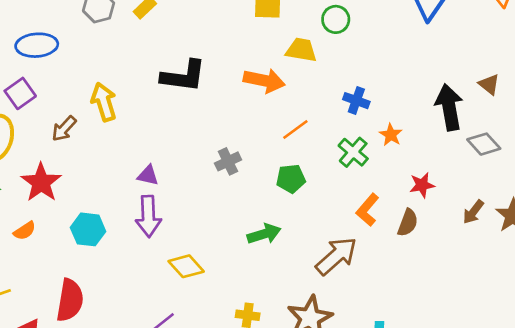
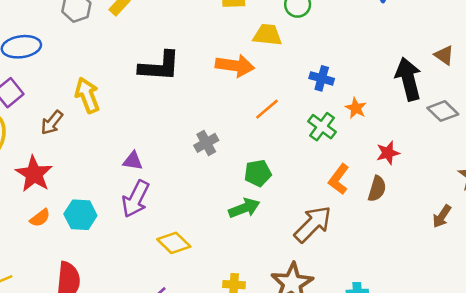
green pentagon: (291, 179) -> (258, 173), moved
brown arrow: (473, 212) -> (442, 216), moved
purple arrow: (148, 216) -> (136, 199), turned 33
orange semicircle: (25, 231) -> (40, 218), moved

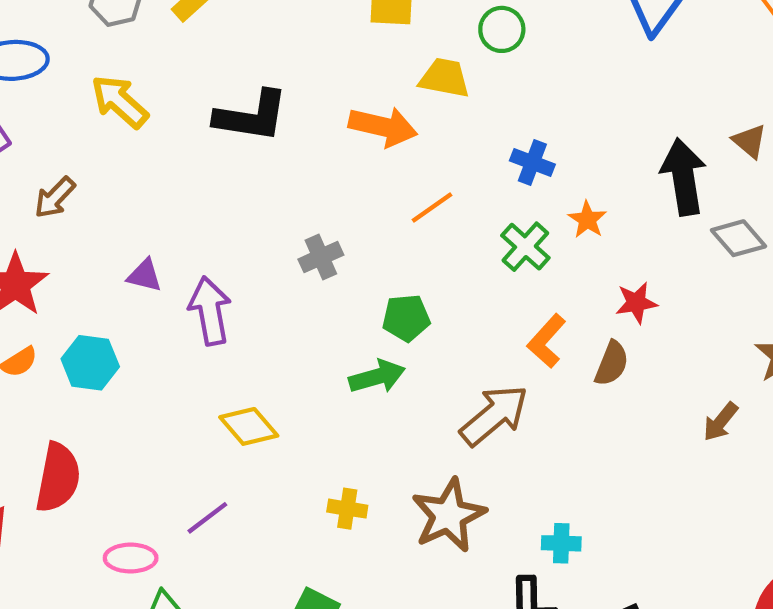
yellow arrow: (87, 95) -> (120, 101), moved, turned -32
purple triangle: (133, 161) -> (145, 275), moved
purple arrow: (136, 199) -> (210, 311), moved, turned 138

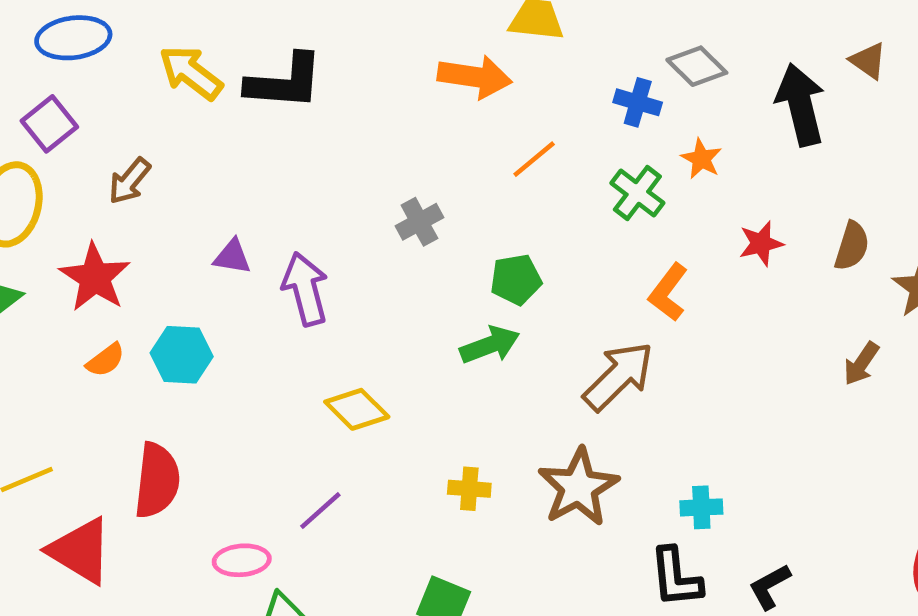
black L-shape: (251, 116) -> (285, 82), moved
gray diamond: (739, 238) -> (697, 66), moved
brown semicircle: (612, 363) -> (852, 246), moved

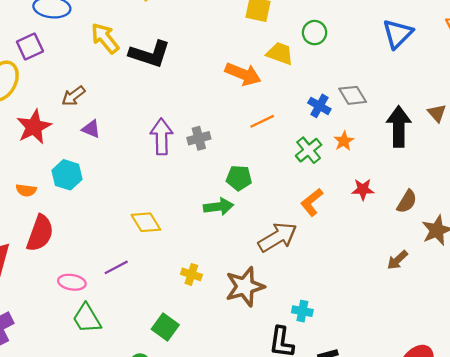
brown arrow: (129, 181) -> (73, 96), moved
purple triangle: (232, 257) -> (91, 129), moved
purple arrow: (305, 289) -> (162, 137), moved
orange semicircle: (105, 360) -> (26, 190), moved, turned 30

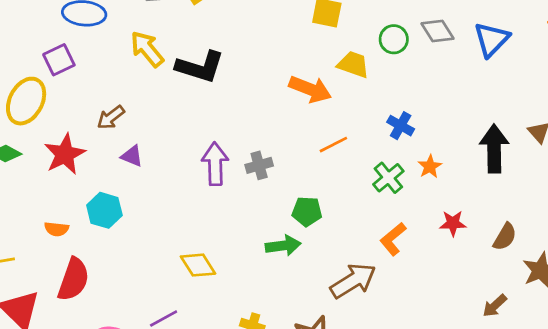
gray diamond: (353, 95) -> (437, 31), moved

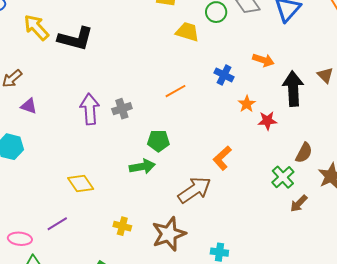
orange arrow: (310, 89) -> (263, 60), moved, size x0.7
green cross: (388, 178) -> (283, 177), moved
red star: (453, 223) -> (267, 121), moved

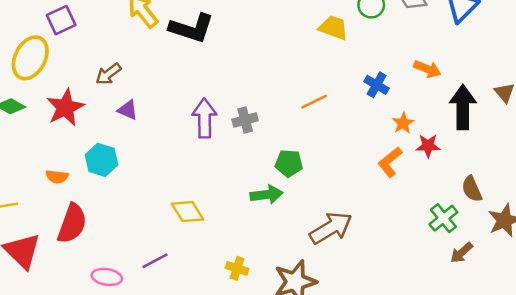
brown semicircle: (304, 153) -> (472, 189), turned 125
orange L-shape: (222, 158) -> (390, 162), moved

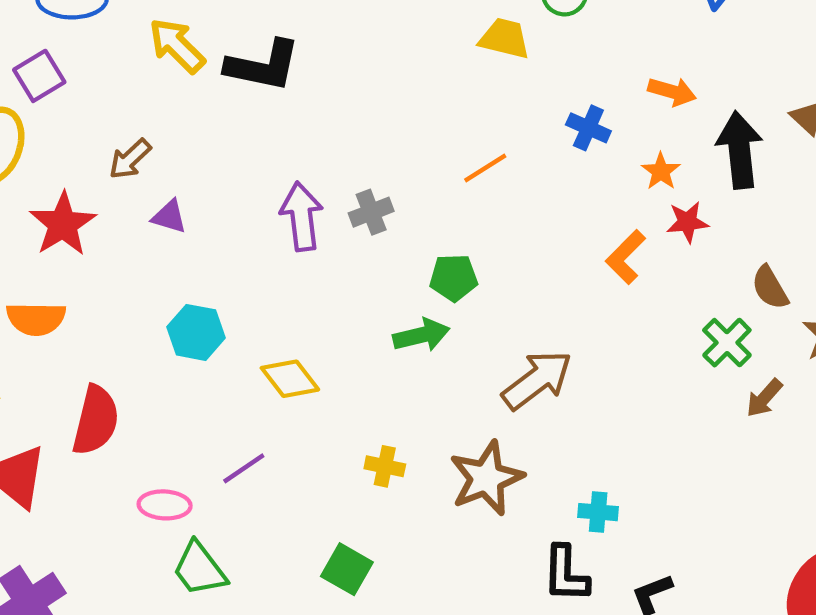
orange star: (403, 123) -> (661, 171), moved
cyan hexagon: (101, 160) -> (196, 332), moved
orange semicircle: (57, 177) -> (36, 319), moved, size x1.5

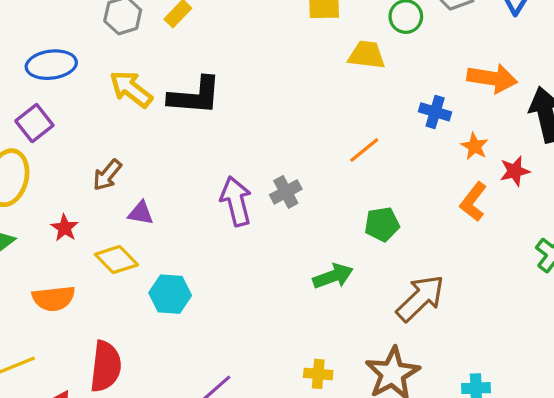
orange arrow: (672, 91) -> (492, 78), size x1.4
orange star: (661, 171) -> (475, 146), moved
red star: (63, 224) -> (65, 228), size x0.6
green pentagon: (454, 278) -> (382, 224), moved
yellow diamond: (290, 379) -> (116, 260), moved

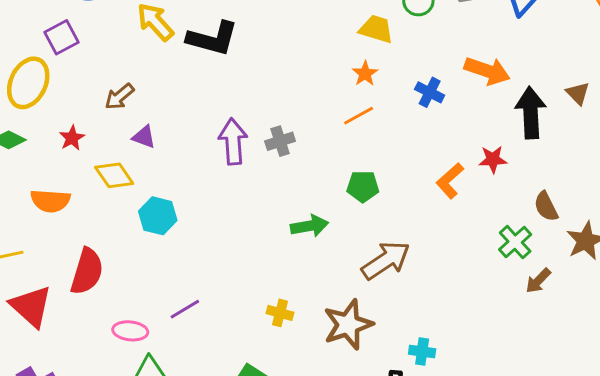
orange star: (475, 146) -> (365, 74), moved

